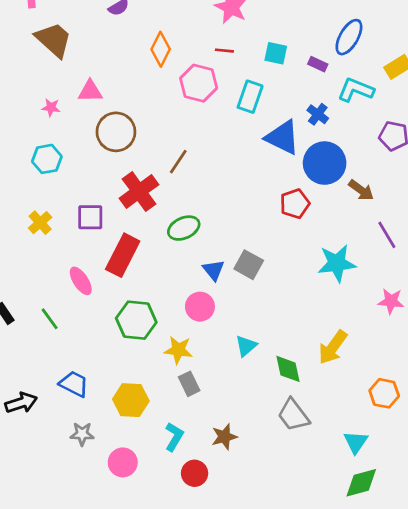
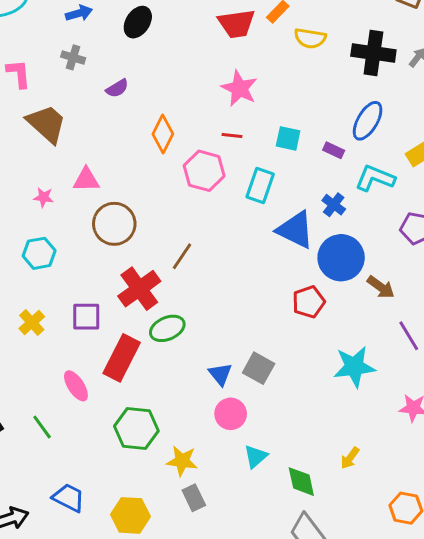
green ellipse: (184, 228) -> (167, 328), moved
pink circle: (200, 307) -> (231, 414), moved
yellow arrow: (333, 347) -> (350, 458), size x0.6

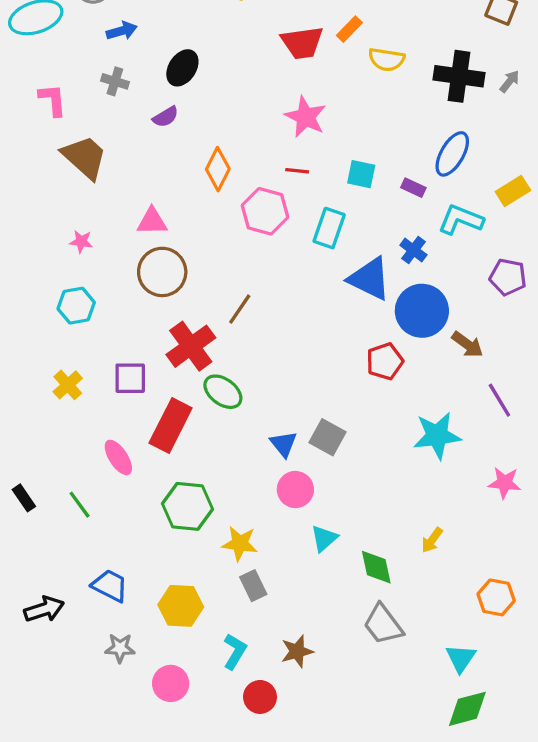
black ellipse: (138, 22) -> (182, 68), moved
pink triangle: (86, 180) -> (152, 221), moved
green ellipse: (167, 328) -> (223, 392), turned 60

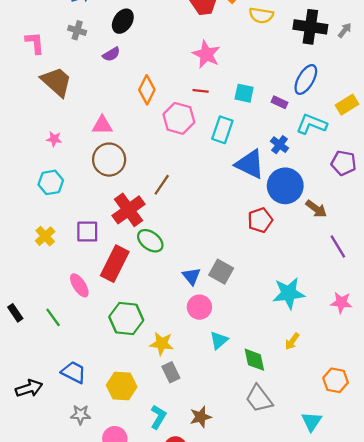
cyan star: (437, 436) -> (289, 293), moved

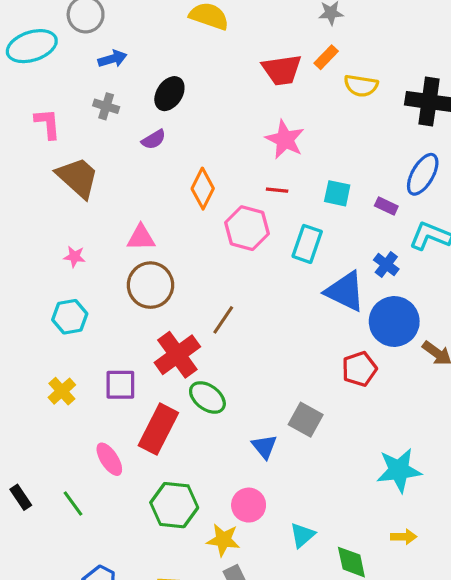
gray square: (221, 272) -> (306, 420), moved
pink circle: (199, 307) -> (249, 505), moved
yellow arrow: (292, 341) -> (404, 537), turned -126

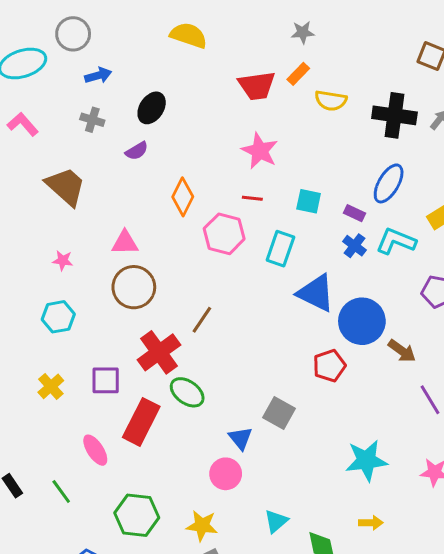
pink L-shape: (48, 124) -> (23, 124), moved, turned -36
blue cross: (386, 265) -> (354, 246), moved
green hexagon: (174, 505) -> (137, 515), moved
pink circle: (249, 505) -> (226, 474), moved

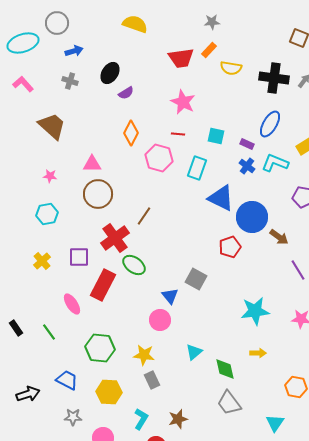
purple semicircle: (137, 151) -> (126, 93), moved

